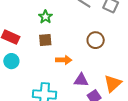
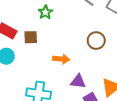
brown square: (45, 40) -> (31, 37), moved

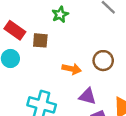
brown circle: (96, 41) -> (103, 61), moved

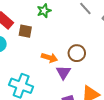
purple triangle: (87, 96) -> (63, 72), moved, turned 42

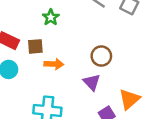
orange arrow: (49, 58) -> (54, 64), moved

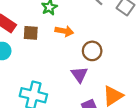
orange arrow: (54, 64) -> (64, 31), moved

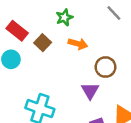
brown square: (31, 33) -> (43, 43), turned 35

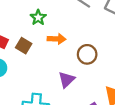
purple triangle: (90, 91) -> (66, 80), moved, turned 30

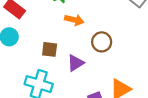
brown square: (24, 46) -> (50, 49), moved, turned -35

